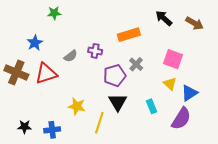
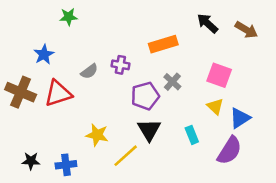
yellow line: (99, 123) -> (126, 156), turned 30

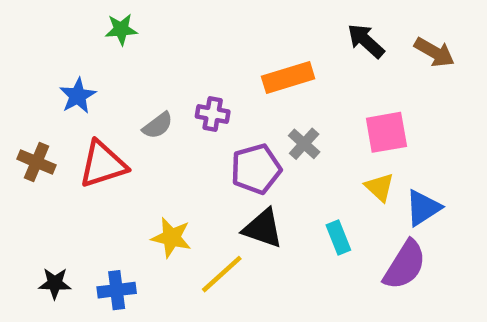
pink square: (219, 75) -> (386, 132), turned -30
brown cross: (21, 92) -> (37, 162), size x0.7
black triangle: (149, 130) -> (263, 228), turned -40

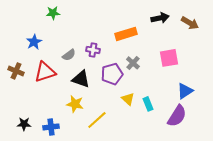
black arrow: (366, 41) -> (160, 18), turned 126
yellow triangle: (380, 187) -> (128, 99), moved
black triangle: (263, 228) -> (81, 79), moved

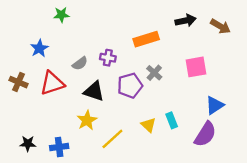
yellow triangle: (128, 99) -> (148, 125), moved
yellow star: (75, 104) -> (87, 120), turned 30

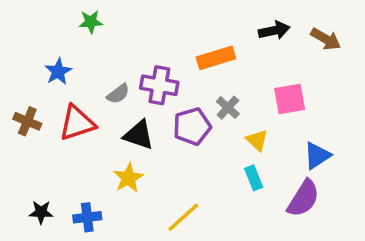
purple cross: (108, 58) -> (159, 85), size x1.5
yellow triangle: (148, 125) -> (257, 140), moved
yellow line: (112, 139) -> (183, 217), moved

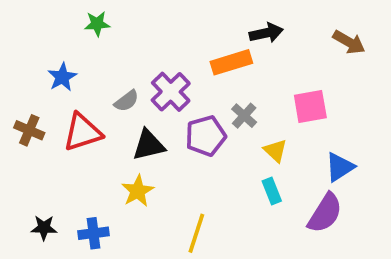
black arrow: (274, 30) -> (266, 33), moved
purple cross: (159, 85) -> (171, 92), turned 36
black triangle: (139, 135) -> (149, 145), turned -32
yellow line: (183, 217) -> (196, 233), turned -30

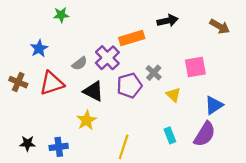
orange rectangle: (231, 62) -> (132, 38), moved
black triangle: (149, 145) -> (93, 91), turned 40
cyan rectangle: (272, 191) -> (170, 135), moved

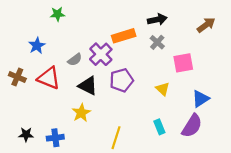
brown arrow: (220, 26) -> (206, 25), turned -66
gray cross: (154, 73) -> (157, 42), moved
red triangle: (52, 83) -> (49, 78), turned 40

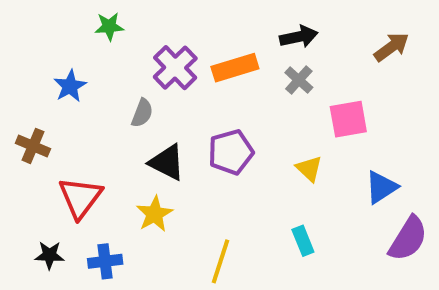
purple cross: (101, 54) -> (175, 68), moved
gray semicircle: (75, 60) -> (142, 113), turned -32
red triangle: (49, 78) -> (80, 197), moved, turned 45
purple semicircle: (192, 126) -> (408, 239), moved

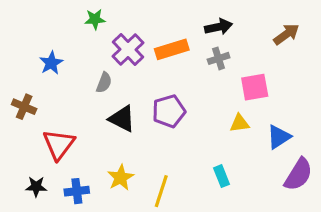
green star: (109, 26) -> (95, 19), moved
gray cross: (299, 80) -> (219, 58), turned 30
yellow triangle: (309, 169) -> (240, 123), moved, turned -50
yellow star: (155, 214) -> (121, 178), moved

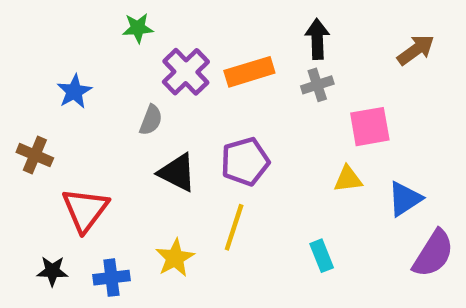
black arrow: (219, 27) -> (317, 39), turned -80
yellow line: (161, 191) -> (234, 227), moved

